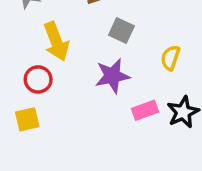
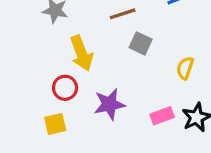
purple star: (112, 76) -> (109, 104), moved

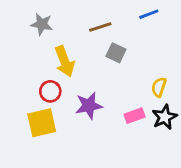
yellow semicircle: (185, 68) -> (159, 87), moved
yellow square: (55, 124) -> (42, 123), size x1.5

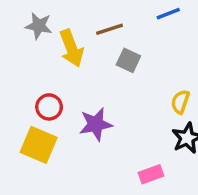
yellow arrow: (65, 61) -> (71, 48), moved
pink rectangle: (135, 116) -> (151, 174), moved
yellow square: (42, 123) -> (39, 145), turned 36

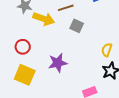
yellow arrow: (71, 48) -> (44, 19), turned -50
red circle: (49, 107) -> (23, 47), moved

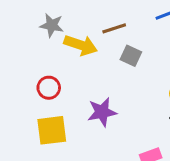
yellow square: (25, 75) -> (52, 130), turned -30

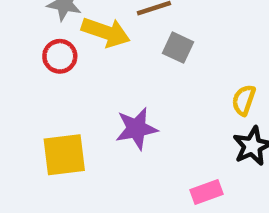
red circle: (49, 88) -> (60, 56), moved

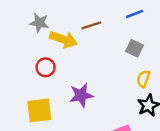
gray square: (178, 48) -> (135, 48), moved
red circle: (60, 56) -> (46, 67), moved

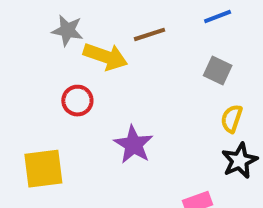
purple star: (81, 95) -> (133, 145), turned -30
yellow square: (39, 110) -> (43, 169), moved

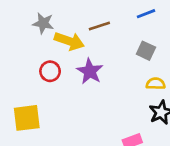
yellow semicircle: (232, 119) -> (156, 84), turned 72
purple star: (133, 145) -> (90, 71), moved

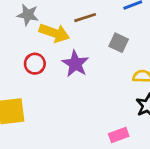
gray square: (146, 51) -> (119, 43), moved

